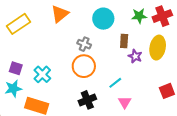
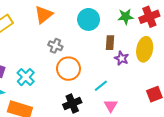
gray cross: (84, 44) -> (55, 46), moved

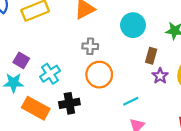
gray cross: (55, 46) -> (90, 46), turned -32
black cross: (72, 103) -> (69, 103), moved

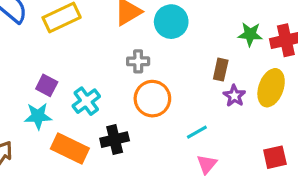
cyan circle: (133, 25) -> (171, 22), moved

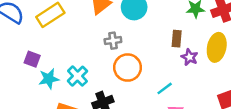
purple square: (47, 85) -> (32, 59), moved
cyan star: (38, 116) -> (49, 79), moved

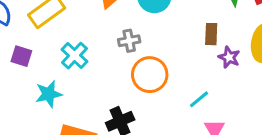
purple square: (32, 59) -> (21, 56), moved
cyan cross: (77, 76) -> (74, 56), moved

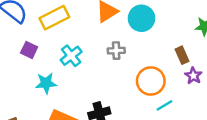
brown rectangle: (211, 34) -> (182, 55), turned -35
orange circle: (150, 75) -> (151, 81), moved

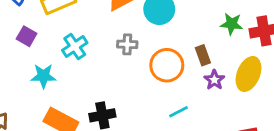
orange circle: (151, 81) -> (167, 65), moved

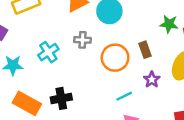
cyan cross: (75, 47) -> (48, 52), moved
purple star: (214, 80) -> (152, 80), moved

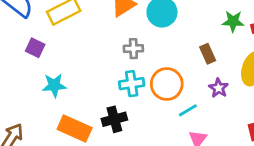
cyan cross: (48, 52) -> (132, 84), moved, turned 30
orange circle: (115, 58) -> (167, 84), moved

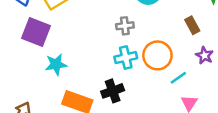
purple square: (35, 48) -> (36, 32), size x1.6

